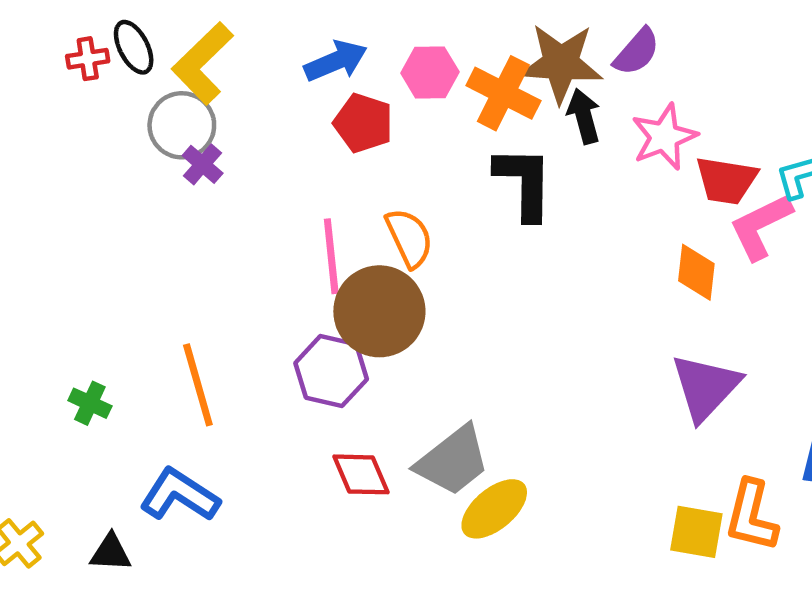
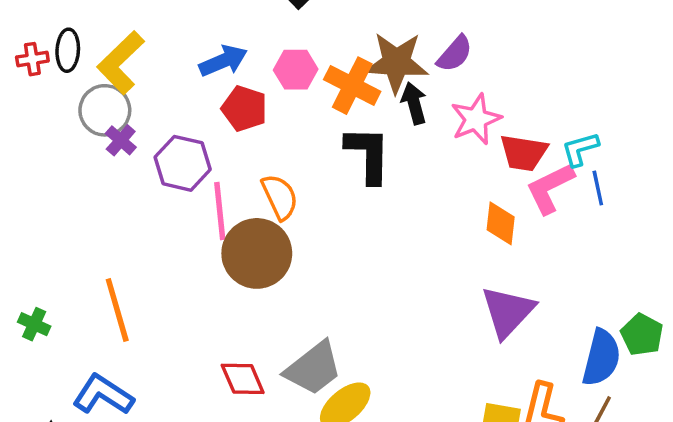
black ellipse: (134, 47) -> (68, 50), turned 30
purple hexagon: (331, 371) -> (183, 163), moved

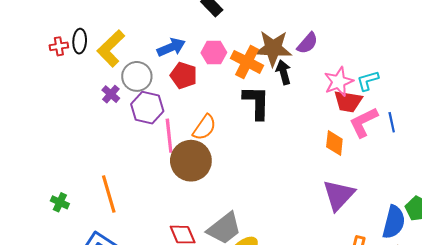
gray circle: (105, 110) -> (137, 76), moved
pink star: (476, 119) -> (339, 82), moved
cyan L-shape: (580, 149) -> (368, 81), moved
orange semicircle: (280, 197) -> (204, 127), turned 60

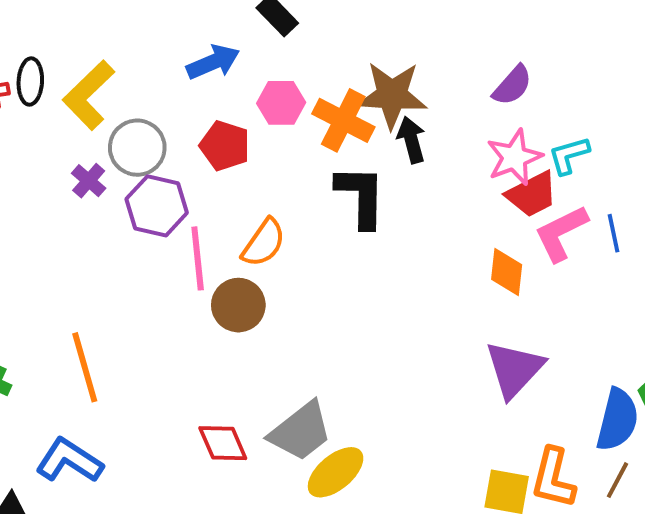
purple semicircle: (307, 43) -> (512, 85), moved
blue arrow: (171, 47) -> (213, 62), moved
red trapezoid: (348, 101) -> (532, 194), turned -36
brown circle: (191, 161) -> (238, 305), size x0.7

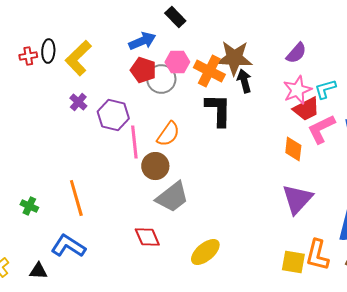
red pentagon: (225, 146) -> (143, 70), moved
gray circle: (137, 148) -> (161, 79), moved
gray trapezoid: (301, 431) -> (172, 197), moved

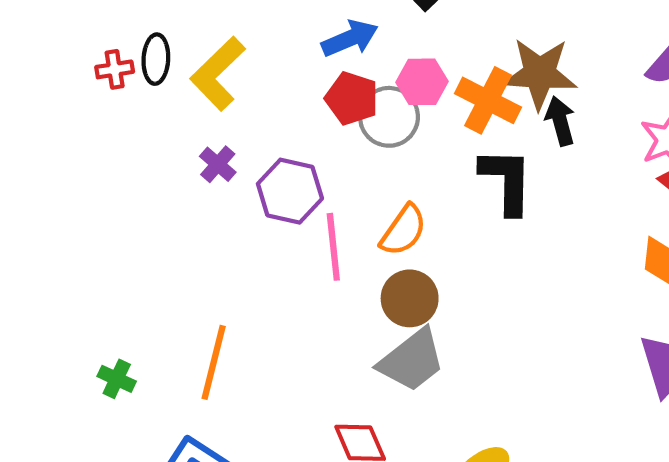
brown circle: (155, 166) -> (410, 298), moved
orange line: (76, 198) -> (214, 362), turned 30

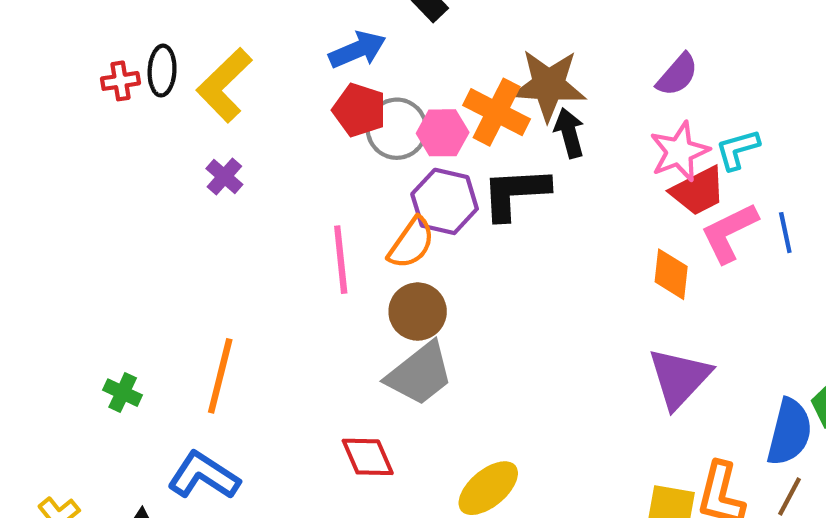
pink hexagon: (422, 82) -> (443, 133), moved
black L-shape: (507, 181) -> (515, 193), turned -94
purple hexagon: (290, 191) -> (445, 201), moved

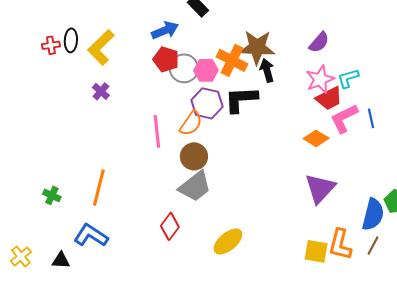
orange diamond: (671, 274) -> (316, 138), turned -65
red diamond: (368, 457) -> (170, 226), turned 60

